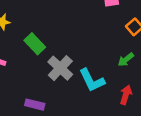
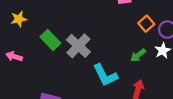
gray cross: (60, 68) -> (78, 46), moved

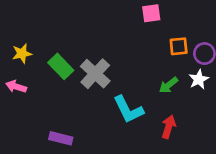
yellow star: (19, 19) -> (22, 54), moved
orange square: (146, 24) -> (179, 46), turned 35

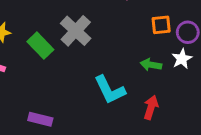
gray cross: (95, 74) -> (76, 31), moved
green arrow: (169, 85) -> (151, 65), turned 48

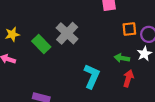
cyan L-shape: (110, 90) -> (92, 76), turned -130
red arrow: (151, 107) -> (128, 78), moved

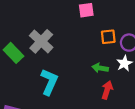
cyan L-shape: (92, 76) -> (49, 82), moved

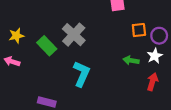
red arrow: (107, 90) -> (152, 82), moved

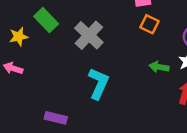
orange square: (139, 30) -> (149, 24), moved, turned 32
green rectangle: (47, 46) -> (46, 20), moved

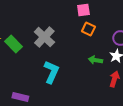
green rectangle: (46, 20) -> (13, 44), moved

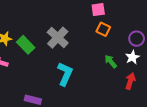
green arrow: (95, 60) -> (111, 61), turned 40

